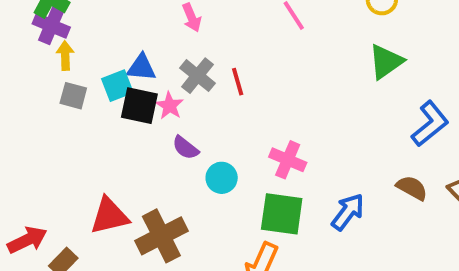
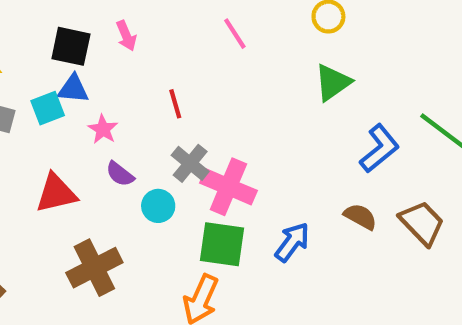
gray cross: (198, 76) -> (190, 163), moved
black square: (139, 106) -> (71, 46), moved
pink cross: (288, 160) -> (228, 187), size x1.4
red triangle: (109, 216) -> (56, 193), moved

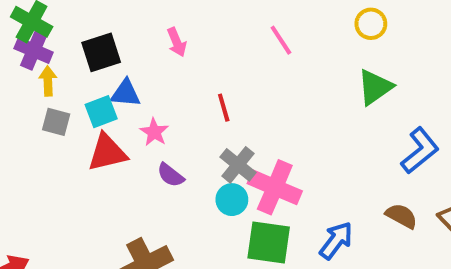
black square: (71, 46) -> (101, 52), moved, turned -30
red triangle: (56, 193) -> (107, 153), moved
cyan circle: (158, 206) -> (232, 200), moved

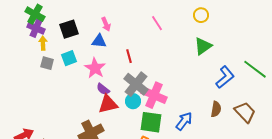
blue triangle: (126, 93) -> (99, 41), moved
pink star: (154, 132) -> (95, 68), size x1.5
red triangle: (107, 153) -> (108, 104), moved
gray cross: (238, 165) -> (136, 84), size x1.4
brown semicircle: (402, 216) -> (216, 109), turned 70

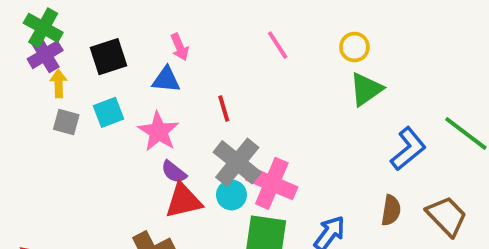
yellow circle: (201, 15) -> (354, 47), moved
purple cross: (36, 28) -> (45, 55), turned 36

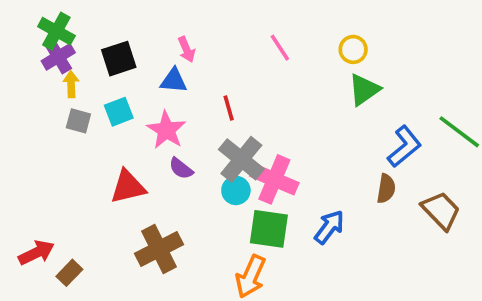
red triangle: (183, 201) -> (128, 187), moved
brown semicircle: (391, 210) -> (386, 189), moved

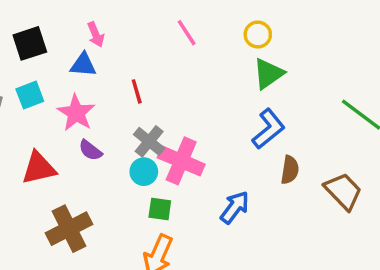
blue L-shape: (404, 146) -> (268, 129), moved
gray cross: (241, 159) -> (149, 141), size x0.7
green square: (269, 229) -> (160, 209), moved, size x0.6

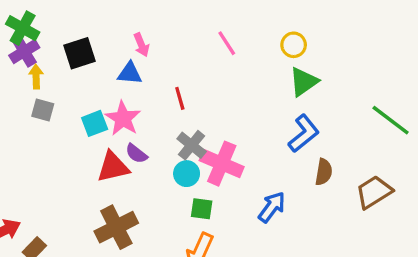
cyan square: (30, 95) -> (95, 123), moved
red triangle: (39, 168) -> (113, 167), moved
brown trapezoid: (343, 191) -> (374, 192), turned -78

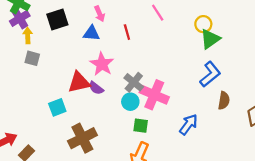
yellow circle: (294, 45) -> (203, 24), moved
red line: (180, 98) -> (127, 32), moved
pink star: (123, 118) -> (102, 64), moved
cyan square: (95, 123) -> (57, 107), moved
red triangle: (113, 167) -> (79, 82), moved

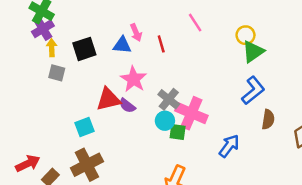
pink arrow: (100, 14) -> (136, 33), moved
black square: (57, 20) -> (84, 49), moved
green square: (141, 126) -> (178, 132), moved
brown cross: (82, 138) -> (87, 165), moved

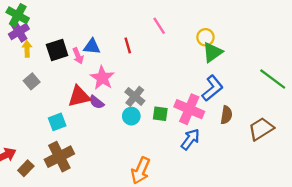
pink arrow: (136, 33) -> (78, 56), moved
gray square: (57, 73) -> (32, 81), moved, turned 35
pink cross: (191, 113) -> (189, 109), moved
green square: (178, 132) -> (160, 114), moved

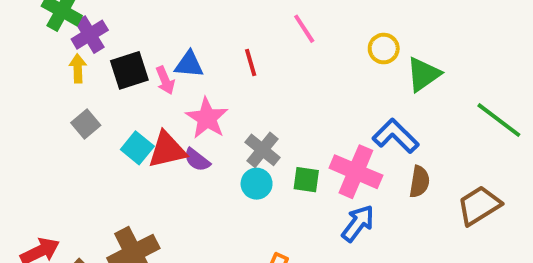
purple cross: (19, 31) -> (90, 35), moved
green triangle: (212, 52) -> (423, 74), moved
blue L-shape: (212, 88) -> (396, 136), turned -96
cyan square: (57, 122) -> (137, 148), moved, turned -30

